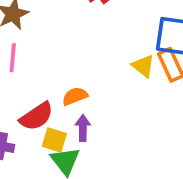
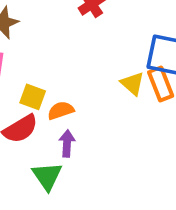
yellow square: (54, 140) -> (33, 97), moved

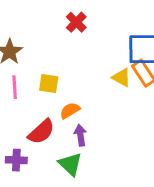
yellow square: (33, 97) -> (49, 84), moved

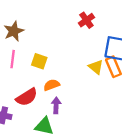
red cross: (76, 22) -> (86, 20), moved
green triangle: (70, 164) -> (44, 126), turned -42

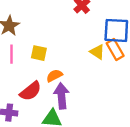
purple arrow: (56, 105) -> (62, 96), size x1.5

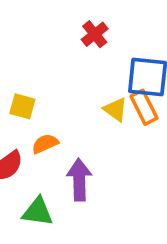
purple arrow: (62, 96) -> (79, 180), moved

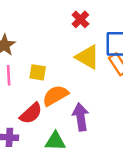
yellow triangle: (115, 109) -> (88, 57), moved, size x1.5
orange semicircle: (45, 144) -> (55, 96), size x1.5

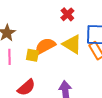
orange semicircle: (55, 96) -> (45, 46), moved

